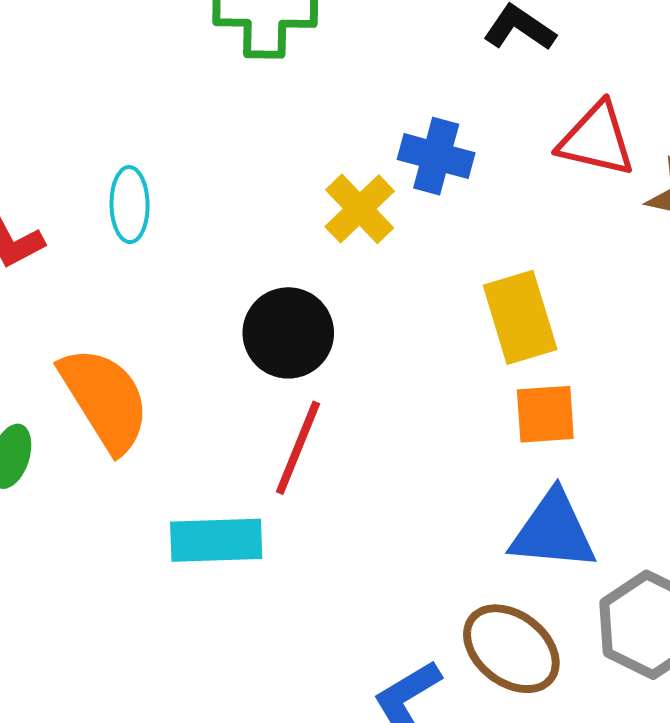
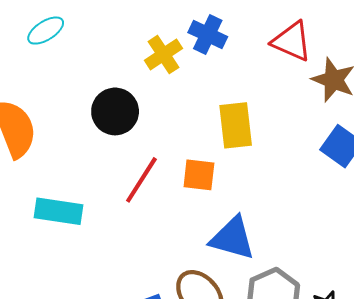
cyan ellipse: (130, 205) -> (46, 31), turned 48
orange square: (545, 414) -> (199, 175), moved
red line: (298, 448) -> (141, 180), moved

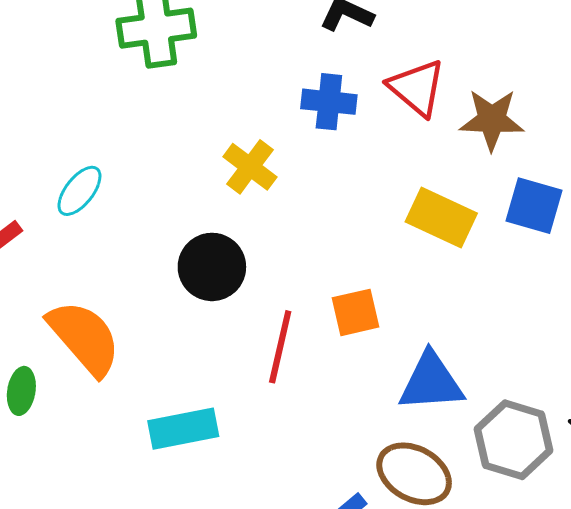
blue cross: (208, 35) -> (329, 102), moved
red triangle: (292, 41) -> (417, 88), turned 36
yellow rectangle: (236, 125) -> (441, 217), moved, turned -39

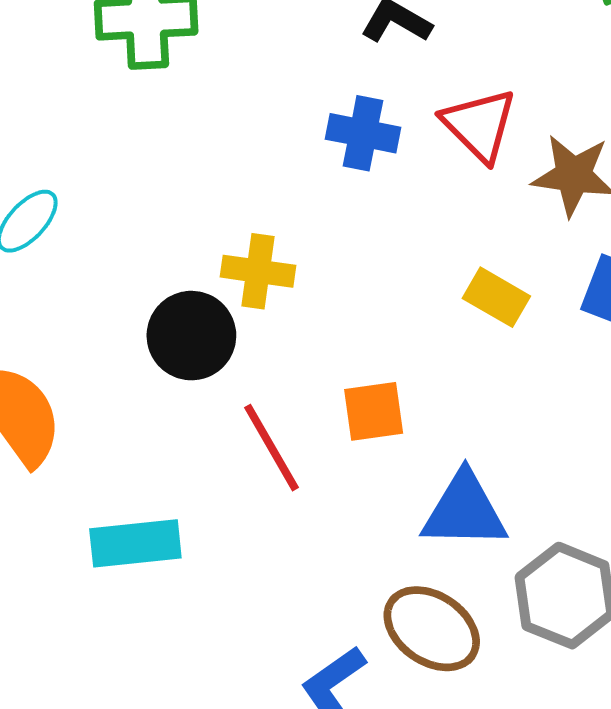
yellow cross: (250, 167) -> (258, 271), moved, turned -34
yellow rectangle: (441, 217) -> (496, 297), size x0.7
red line: (280, 347) -> (271, 448), turned -48

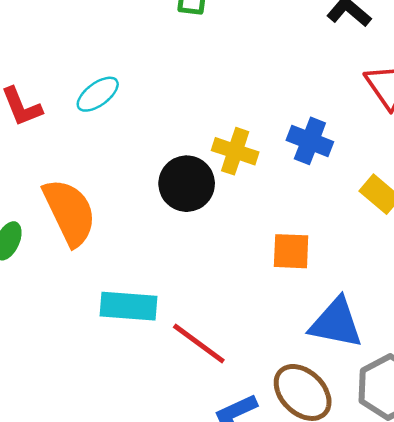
blue cross: (363, 133) -> (310, 141), moved
red line: (271, 448) -> (199, 343), moved, turned -34

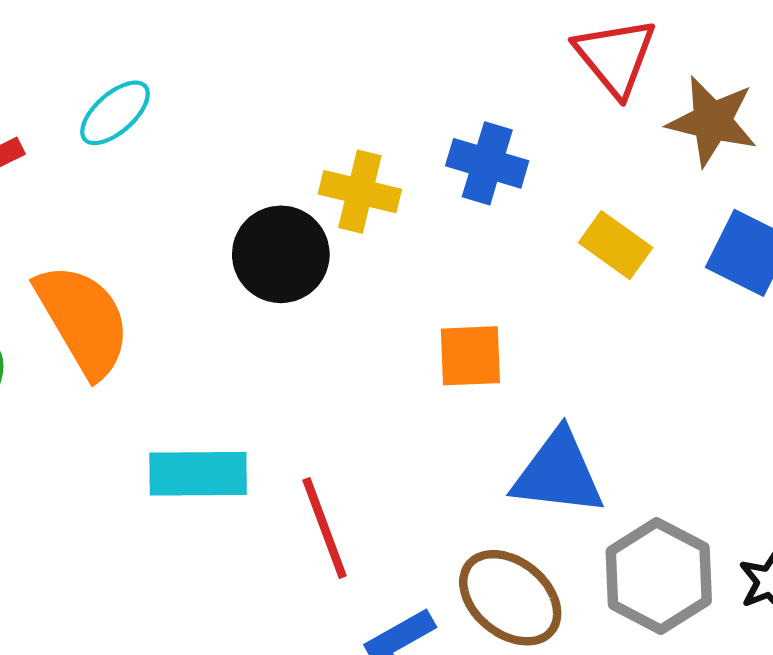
red line: (199, 343) -> (325, 528), turned 38

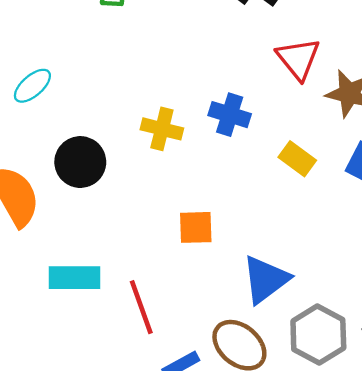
black circle: (281, 254) -> (80, 162), moved
orange square: (470, 356) -> (196, 227), moved
blue triangle: (558, 473) -> (266, 279), turned -44

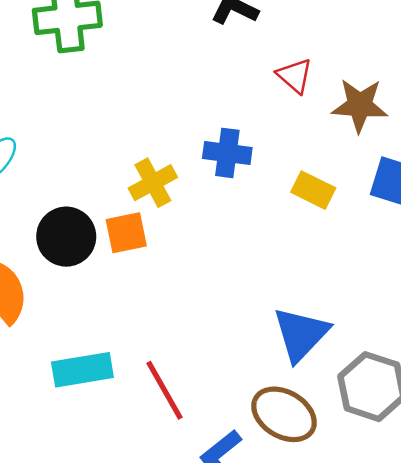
red triangle: (298, 59) -> (295, 76), size x0.7
yellow cross: (162, 129) -> (153, 183), turned -33
orange square: (196, 227) -> (126, 233), moved

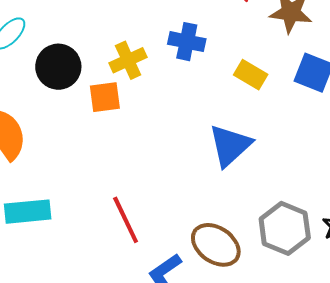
black circle: (66, 237) -> (58, 67), moved
blue triangle: (301, 334) -> (230, 145), moved
cyan rectangle: (82, 370) -> (28, 212), moved

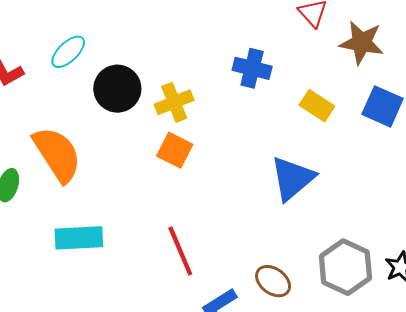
yellow cross: (128, 60) -> (174, 102), moved
orange square: (105, 97) -> (175, 150), moved, turned 32
brown ellipse: (216, 245) -> (273, 281), size x0.7

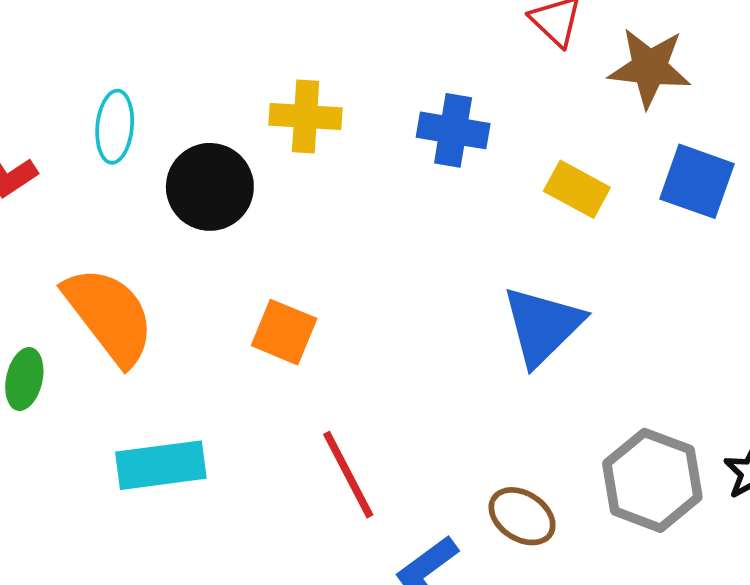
cyan ellipse: (68, 52) -> (115, 127), turned -36
yellow cross: (174, 102) -> (306, 116), moved, turned 30
orange square: (175, 150) -> (284, 332), moved

